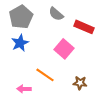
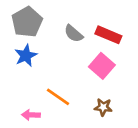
gray semicircle: (56, 14) -> (74, 34), moved
pink square: (64, 49) -> (102, 66), moved

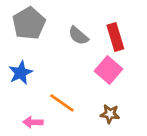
red rectangle: (108, 35) -> (115, 37), turned 50
blue star: (26, 56) -> (21, 73), moved

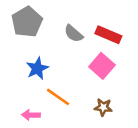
red rectangle: (115, 37) -> (108, 35), turned -50
blue star: (21, 73) -> (37, 68), moved

